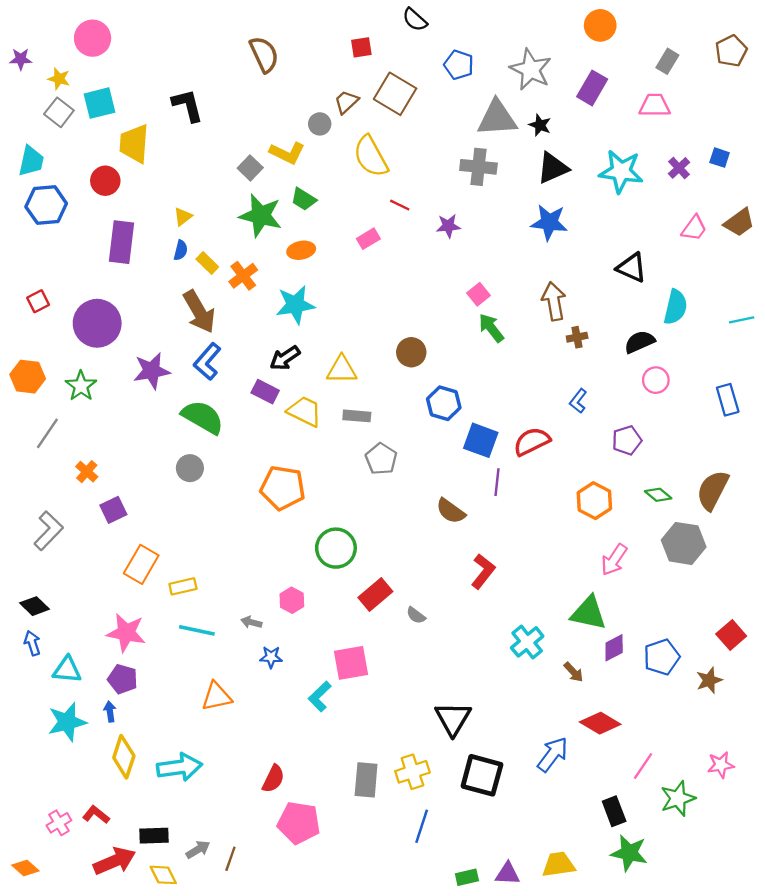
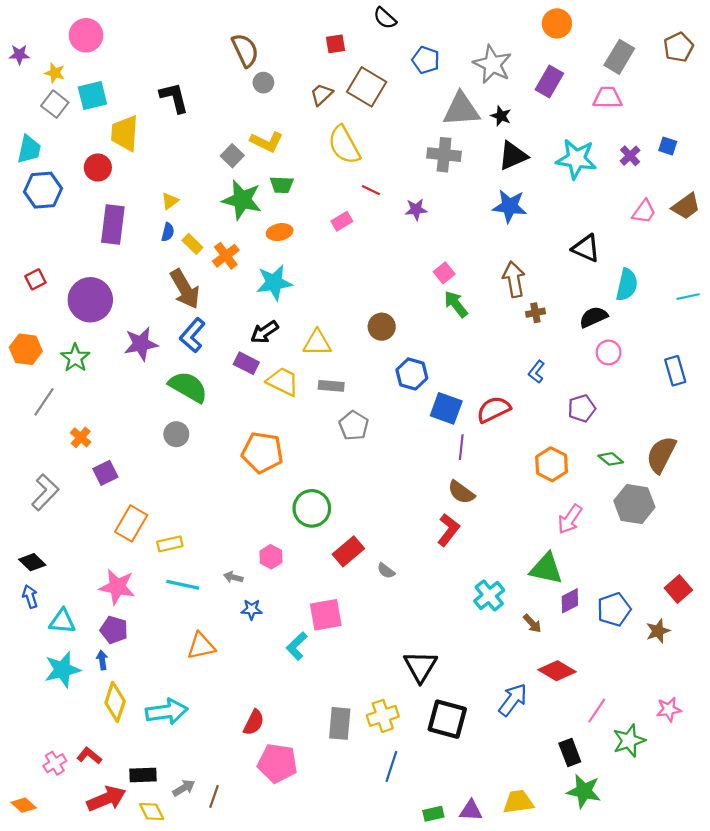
gray rectangle: (667, 61) -> (619, 57), size x1.4
gray circle: (320, 124) -> (263, 83), moved
green trapezoid: (303, 199) -> (282, 185), turned -30
brown semicircle: (451, 511) -> (461, 492), moved

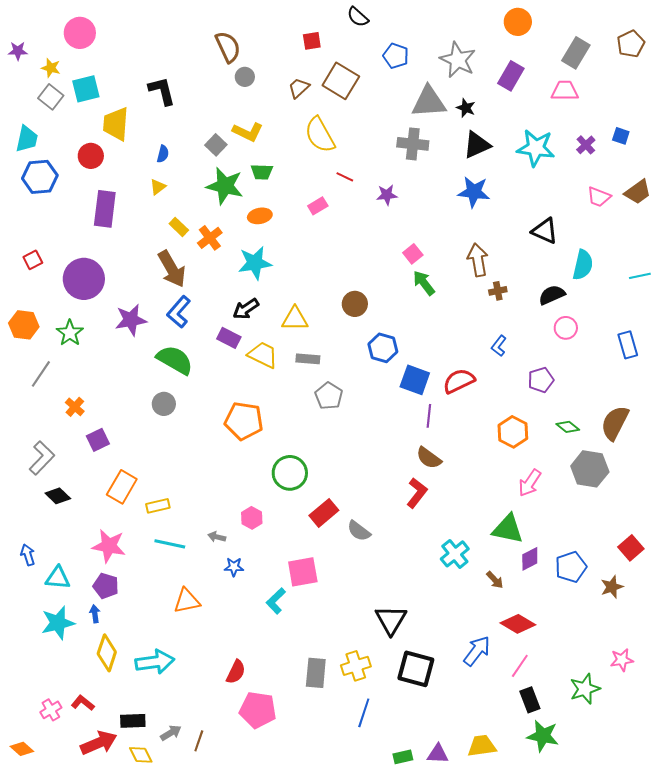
pink trapezoid: (644, 212) -> (599, 197), turned 75
blue semicircle: (168, 232) -> (163, 154), moved
black diamond: (32, 562) -> (58, 496), moved
gray semicircle: (386, 571) -> (359, 531), size x1.4
pink line: (597, 711) -> (520, 666), moved

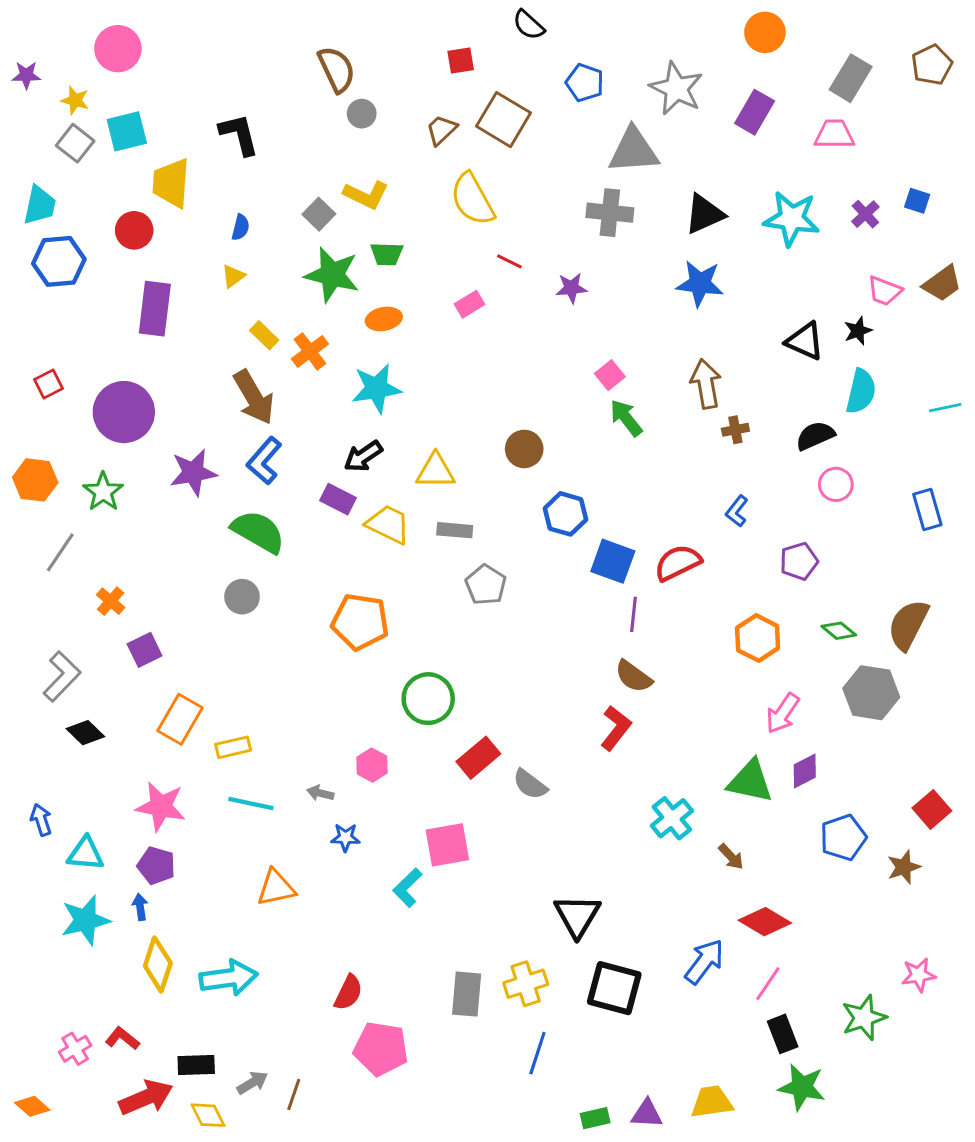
black star: (466, 108) -> (858, 331), moved, turned 30
purple diamond: (530, 559) -> (805, 771), moved

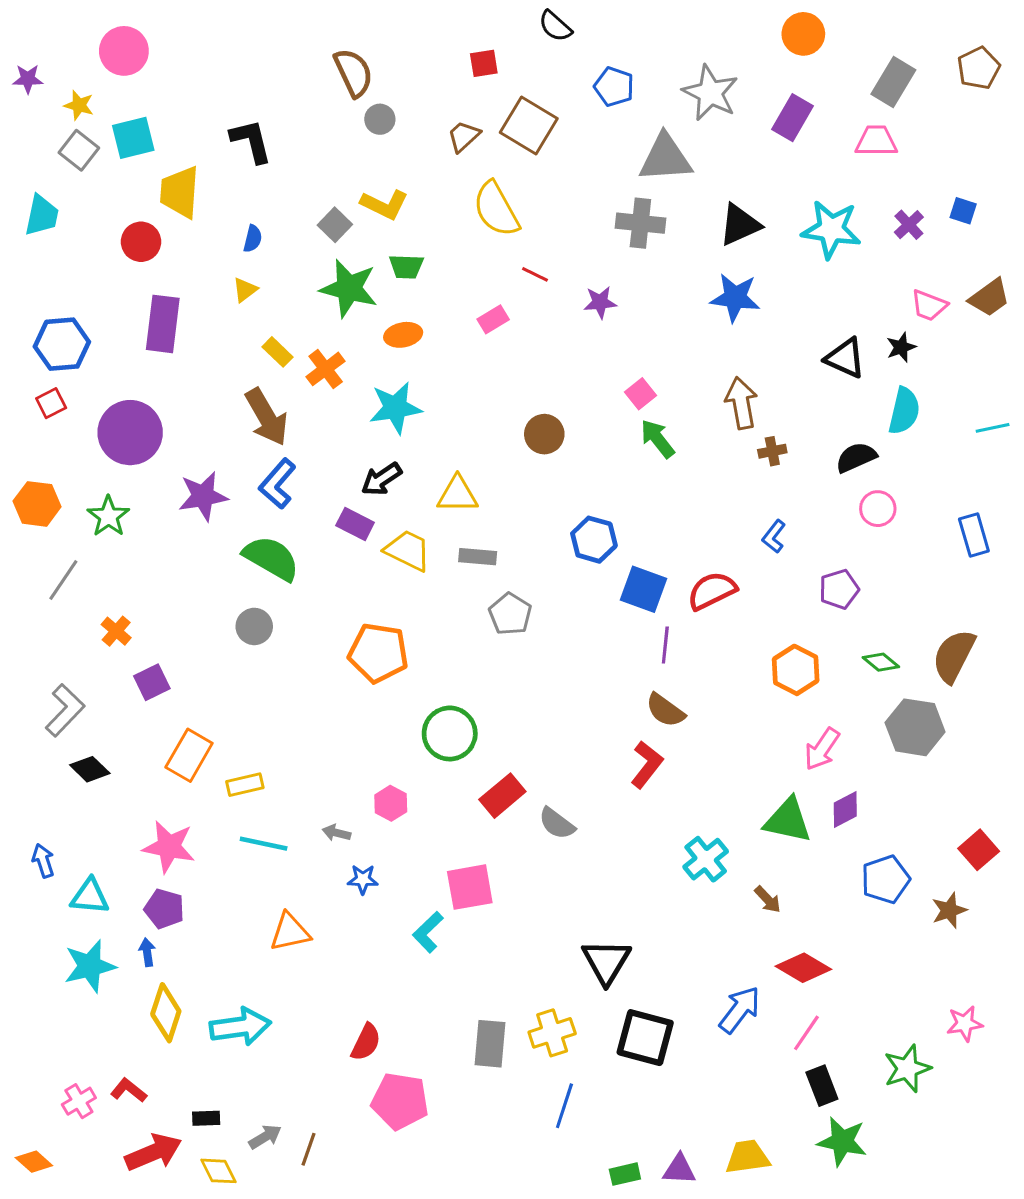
blue hexagon: (59, 261) -> (62, 344), moved
brown circle: (524, 449) -> (544, 434), moved
black rectangle: (196, 1065) -> (206, 1118), size x0.7

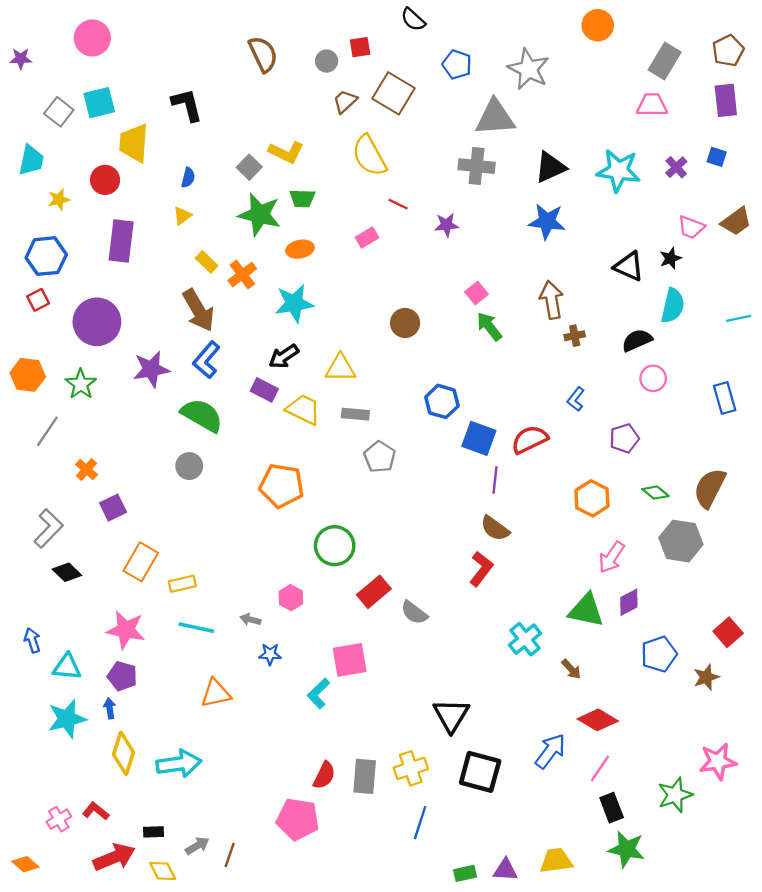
yellow star: (79, 105) -> (59, 200), moved, turned -30
purple rectangle: (792, 118) -> (726, 100), moved, turned -36
gray circle: (380, 119) -> (327, 61), moved
pink star: (965, 1024) -> (718, 761), size x1.4
red semicircle: (366, 1042) -> (324, 775), moved

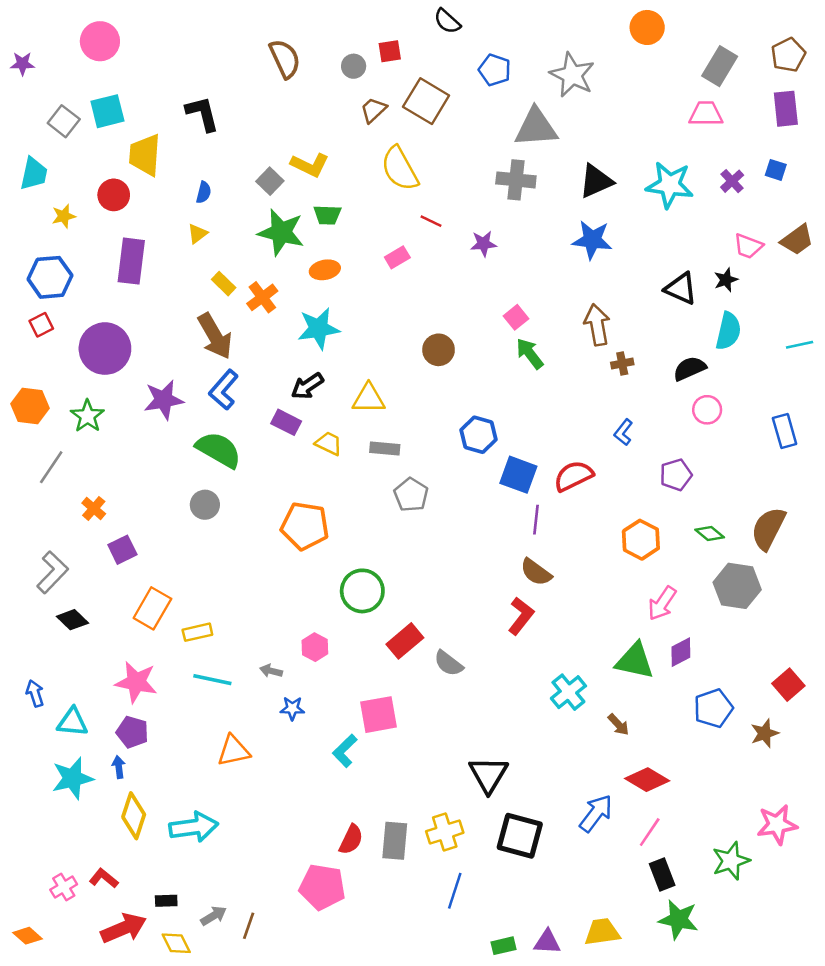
yellow trapezoid: (303, 410) -> (329, 443), size x0.7

